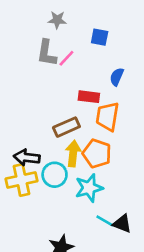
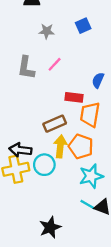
blue square: (100, 37) -> (83, 26), moved, turned -35
gray L-shape: (47, 53) -> (26, 68), moved
cyan star: (89, 188) -> (91, 176), moved

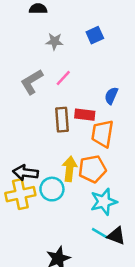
gray L-shape: (26, 68) -> (32, 82), turned 50
brown rectangle: (55, 124) -> (62, 120), moved, turned -70
orange pentagon: (81, 146) -> (92, 169), turned -30

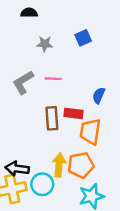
pink line: (63, 78) -> (53, 79), turned 49

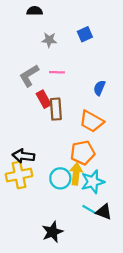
red rectangle: (73, 113) -> (44, 99), moved, turned 54
orange trapezoid: (90, 131) -> (92, 121), turned -70
yellow arrow: (59, 165) -> (76, 174), moved
cyan circle: (42, 184) -> (60, 178), moved

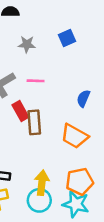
orange pentagon: (83, 153) -> (80, 181), moved
yellow arrow: (76, 174) -> (42, 183), moved
cyan star: (93, 182) -> (76, 204), turned 30

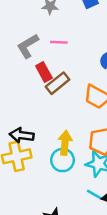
brown rectangle: (34, 122) -> (58, 83), turned 55

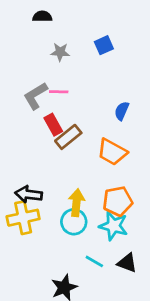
pink line: (59, 42) -> (59, 92), moved
cyan line: (95, 195) -> (94, 261), moved

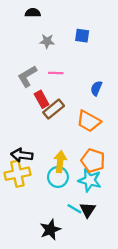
blue square: (104, 45) -> (82, 36), turned 32
pink line: (59, 92) -> (56, 73), moved
orange pentagon: (118, 201) -> (93, 161), turned 30
black triangle: (127, 263) -> (88, 210), moved, turned 42

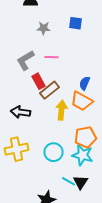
blue semicircle: (96, 88) -> (85, 83), moved
black arrow: (22, 155) -> (21, 112), moved
orange pentagon: (93, 161) -> (86, 137), turned -30
yellow arrow: (60, 162) -> (62, 110), moved

